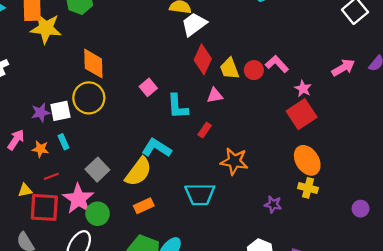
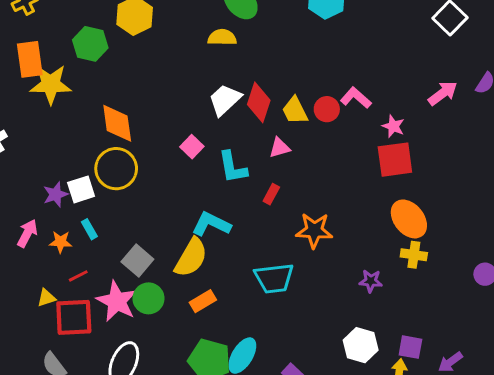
white trapezoid: (194, 24) -> (225, 100), moved
red square: (302, 114) -> (395, 160), turned 32
green circle: (98, 214) -> (148, 298), moved

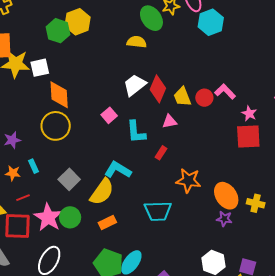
green hexagon: (90, 44) -> (58, 31), moved
white square: (81, 189) -> (40, 68), moved
orange ellipse: (409, 219) -> (226, 196), moved
gray square: (137, 261) -> (69, 179), moved

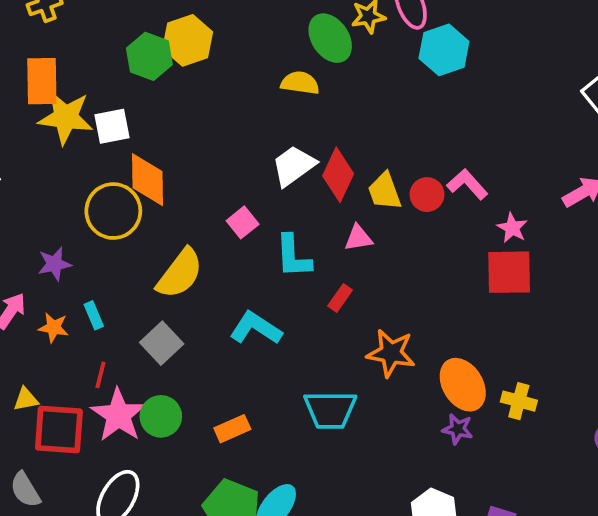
yellow circle: (56, 126) -> (113, 211), moved
yellow semicircle: (102, 192) -> (180, 274), moved
red line: (23, 198) -> (100, 375), moved, turned -56

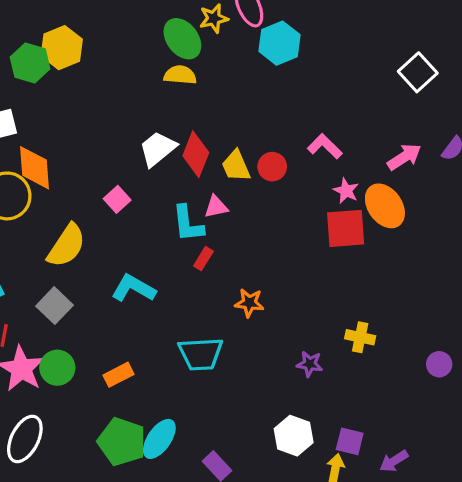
yellow semicircle: (300, 83) -> (180, 75), moved
pink L-shape: (467, 184) -> (325, 146), moved
cyan L-shape: (293, 256) -> (188, 224), moved
orange star: (391, 353) -> (249, 303), size x0.7
orange ellipse: (463, 385) -> (385, 206), moved

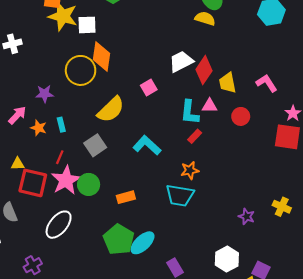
pink L-shape: (325, 146) -> (267, 83), moved
red circle: (272, 167) -> (241, 116), moved
orange star: (249, 303) -> (190, 170), moved, turned -30

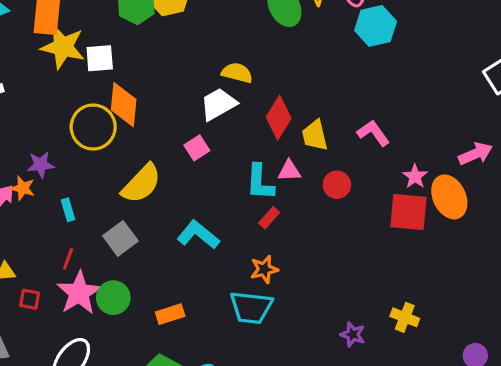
yellow semicircle: (205, 18) -> (237, 73), moved
white trapezoid: (181, 61) -> (218, 104), moved
orange star: (39, 128) -> (23, 188), moved
red square: (33, 183) -> (30, 299), size x0.5

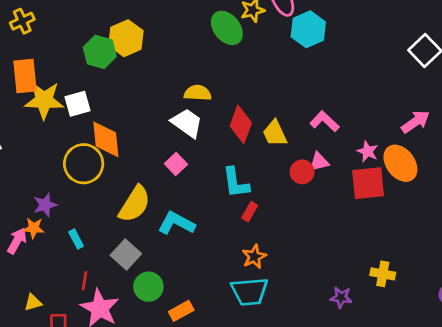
white trapezoid: (218, 104) -> (187, 123), turned 76
pink triangle: (289, 171) -> (319, 162), moved
cyan L-shape: (198, 235) -> (176, 223), moved
green circle: (113, 298) -> (148, 287), moved

